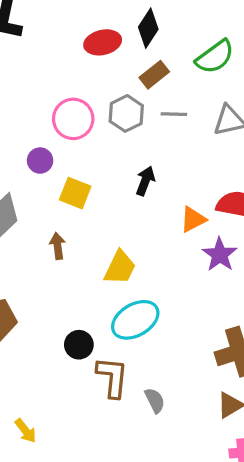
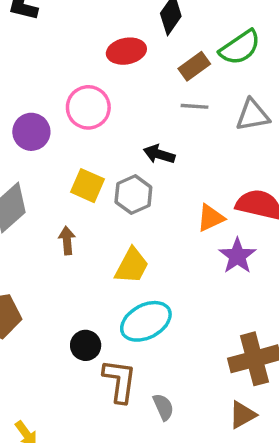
red ellipse: (103, 42) -> (126, 51), moved
brown rectangle: (154, 75) -> (194, 66), moved
gray hexagon: (126, 113) -> (133, 195), moved
purple circle: (40, 161) -> (31, 132), moved, size x1.4
black arrow: (145, 181) -> (159, 154), moved, turned -96

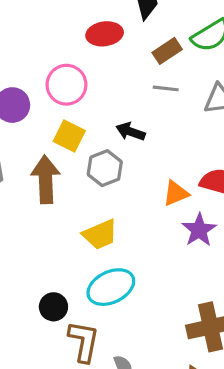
yellow square: (88, 186) -> (69, 136), moved
brown arrow: (67, 240) -> (46, 179), moved, size x1.8
yellow trapezoid: (132, 266) -> (100, 234), turned 36

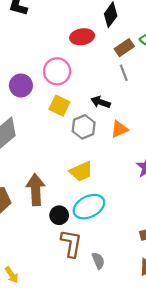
gray line: (166, 88) -> (124, 73), turned 63
brown arrow: (46, 179) -> (36, 190), moved
orange triangle: (176, 193) -> (119, 129), moved
black circle: (53, 307) -> (59, 215), moved

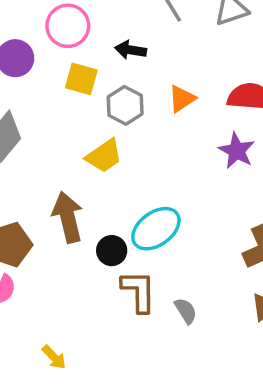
black arrow: (101, 102) -> (131, 50), moved
yellow trapezoid: (81, 171) -> (104, 156), moved

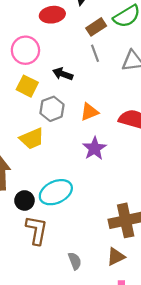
purple star: (237, 151) -> (94, 148), moved
gray semicircle: (186, 311) -> (75, 261), moved

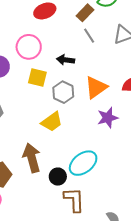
orange triangle: (89, 112) -> (96, 87), size x1.4
purple star: (94, 148) -> (108, 118), turned 30

